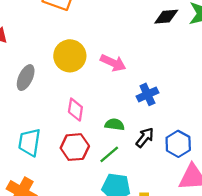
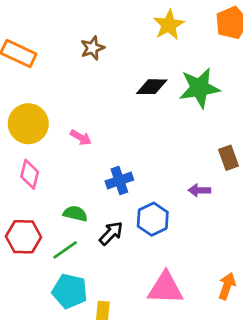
pink arrow: (113, 63) -> (81, 137), size x0.7
pink diamond: (75, 110) -> (30, 174), moved
blue hexagon: (178, 144) -> (153, 219), moved

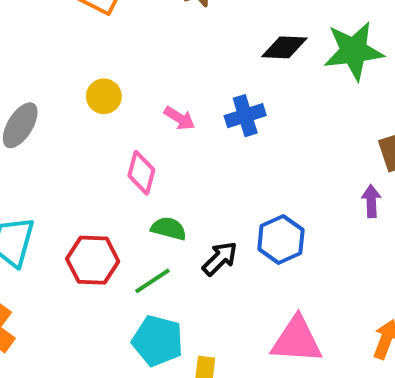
yellow circle: (28, 124) -> (104, 96), size x0.6
pink diamond: (30, 174) -> (141, 173), moved
blue cross: (119, 180) -> (245, 116), moved
purple arrow: (199, 190) -> (371, 201), moved, turned 85

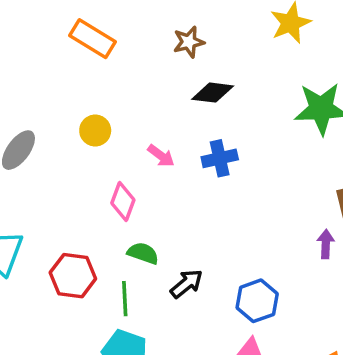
black diamond: (284, 47) -> (213, 93), moved
blue hexagon: (281, 240) -> (257, 301), moved
green line: (153, 281) -> (125, 299), turned -64

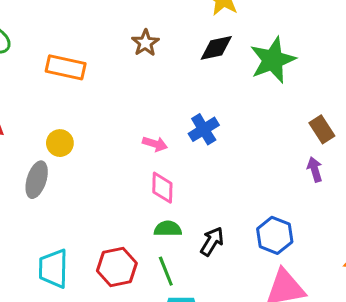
black diamond: (213, 93) -> (216, 48), moved
yellow circle: (95, 131) -> (60, 143), moved
pink diamond: (123, 201) -> (162, 188), moved

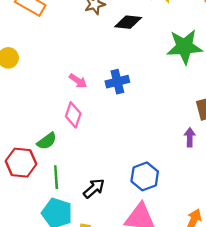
black diamond: (216, 48) -> (128, 22), moved
green semicircle: (168, 229) -> (47, 141), moved, turned 126
black arrow: (212, 241) -> (94, 188), moved

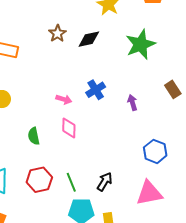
purple arrow: (190, 137) -> (132, 103), moved
green semicircle: (47, 141) -> (34, 136), moved, turned 132
blue hexagon: (145, 176) -> (155, 151), moved

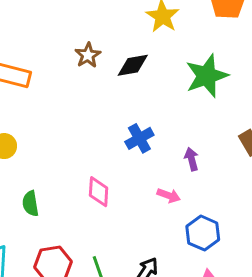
pink arrow: (64, 99) -> (169, 195), moved
green semicircle: (34, 136) -> (30, 204), moved
blue hexagon: (155, 151) -> (203, 233), moved

